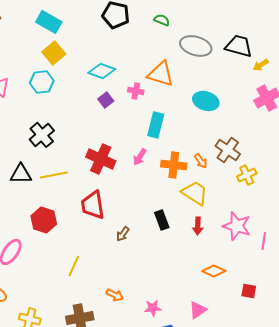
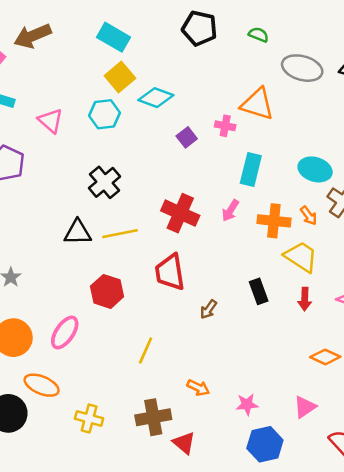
cyan diamond: (102, 71) -> (156, 98), moved
cyan ellipse: (206, 101) -> (315, 169), moved

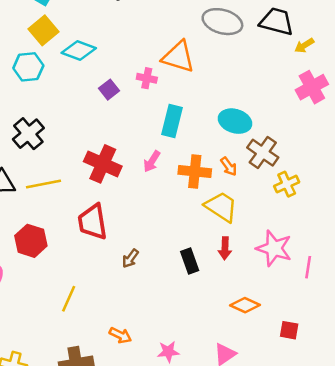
black rectangle: (259, 291) -> (190, 261), moved

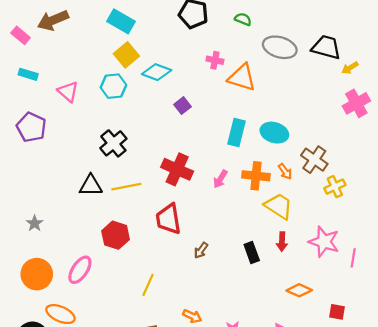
pink cross: (147, 78) -> (215, 60), moved
cyan ellipse: (235, 121) -> (274, 133), moved
pink arrow: (152, 161) -> (220, 179), moved

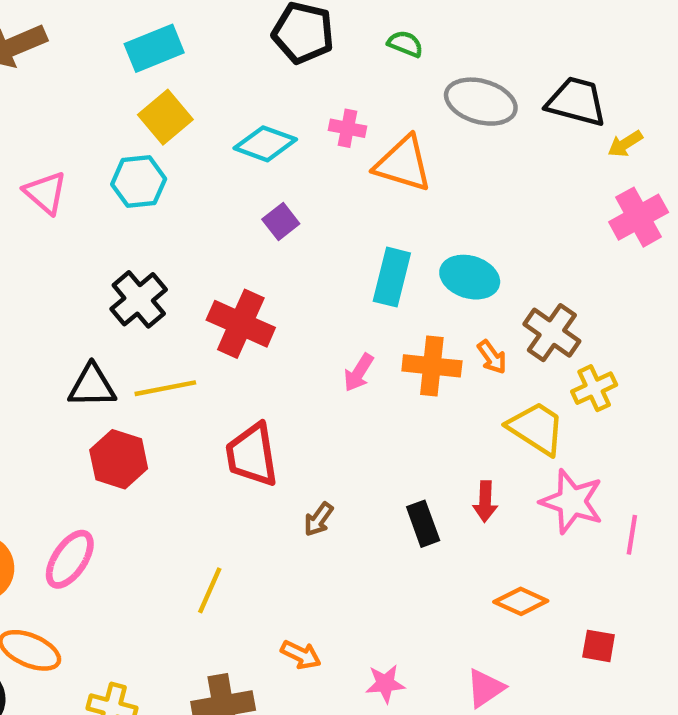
cyan rectangle: (121, 21) -> (154, 48), turned -52
cyan diamond: (157, 72) -> (265, 144), moved
red cross: (177, 169) -> (241, 324), moved
yellow trapezoid: (279, 206) -> (536, 428), moved
red hexagon: (116, 235) -> (119, 459), moved

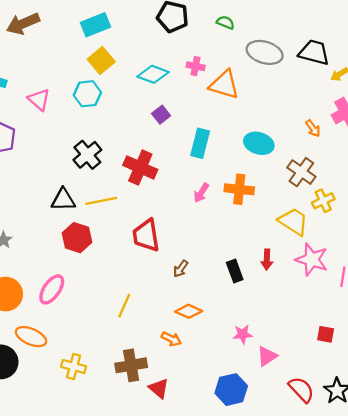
cyan rectangle: (392, 277) -> (200, 143), moved
orange arrow: (492, 357) -> (313, 128), moved
orange diamond: (521, 601) -> (189, 311), moved
pink star: (385, 684) -> (243, 334), moved

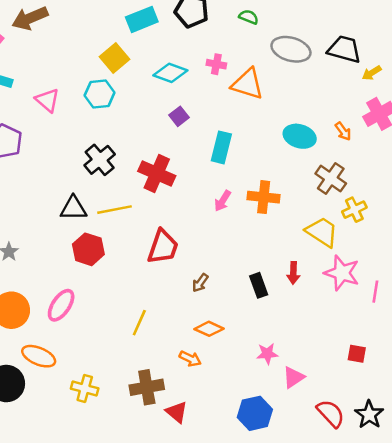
cyan rectangle: (95, 25) -> (142, 19), moved
cyan ellipse: (259, 143) -> (300, 136), moved
red trapezoid: (146, 235) -> (163, 247), turned -152

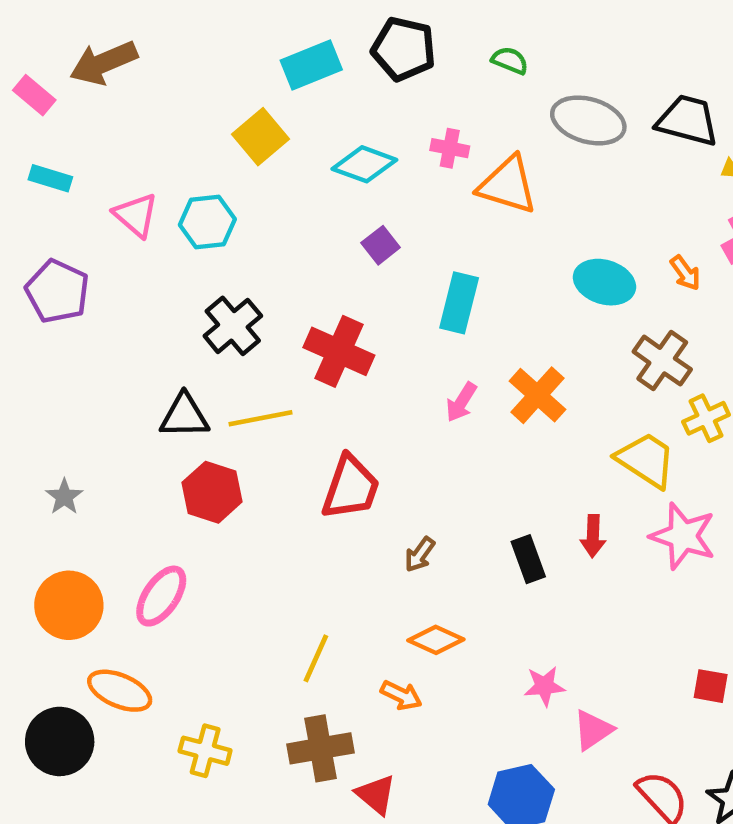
cyan hexagon: (100, 94) -> (207, 222), moved
orange cross: (264, 197) -> (538, 395), turned 36
yellow line: (139, 323) -> (316, 658), moved

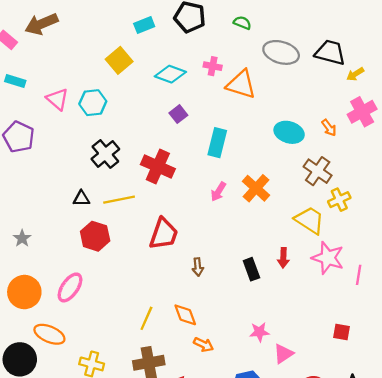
cyan rectangle: (311, 65) -> (144, 25), size x0.7
black triangle: (184, 416) -> (81, 198), size x0.7
brown arrow: (420, 554) -> (198, 267), turned -42
orange diamond: (436, 640) -> (185, 315), moved, turned 45
orange arrow: (401, 695) -> (203, 345), moved

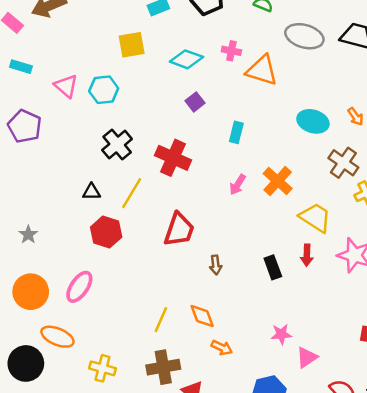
yellow square: (119, 60) -> (132, 45), turned 30
cyan rectangle: (217, 143) -> (236, 132), size x0.7
yellow line: (119, 200) -> (132, 193), turned -48
yellow trapezoid: (310, 220) -> (315, 217), moved

